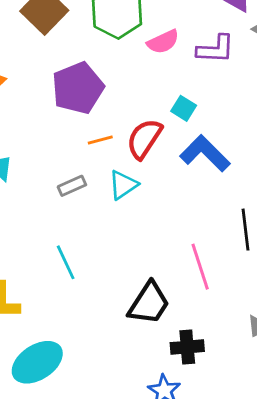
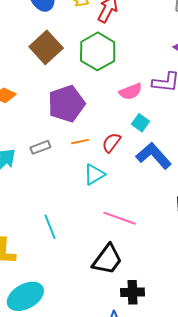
pink semicircle: (163, 42) -> (131, 92), moved
red semicircle: (144, 139) -> (111, 143), size x0.7
gray rectangle: (72, 186) -> (40, 147), moved
pink line: (200, 267) -> (119, 218), moved, turned -56

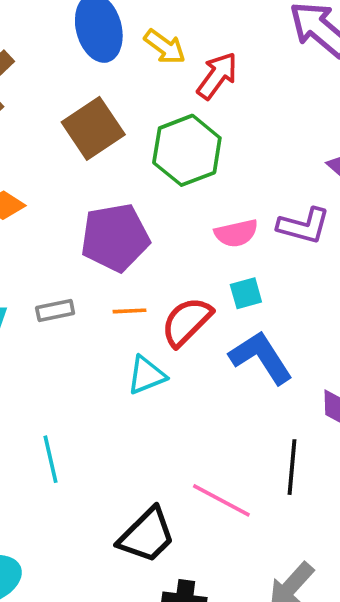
cyan square: (141, 123) -> (246, 293), turned 30
red semicircle: (111, 143) -> (187, 322), size x1.4
pink line: (119, 218) -> (221, 500), moved

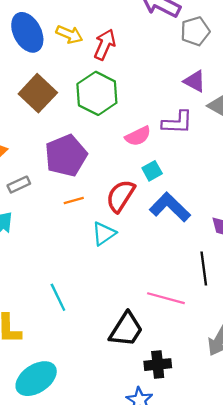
gray rectangle: (55, 311) -> (19, 185), moved
orange line: (130, 311) -> (74, 201), moved

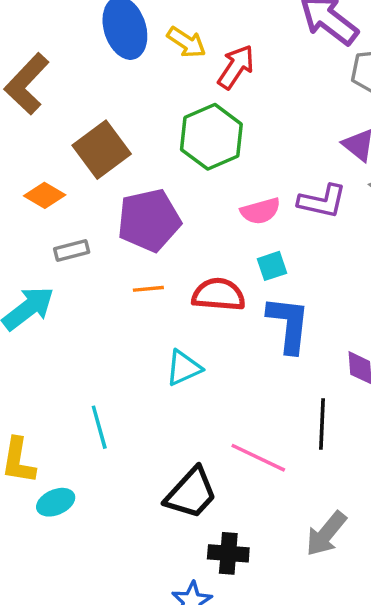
brown square: (38, 93) -> (102, 150), moved
red semicircle: (120, 196) -> (219, 295), turned 52
blue L-shape: (170, 207) -> (289, 324), turned 42
cyan triangle: (104, 234) -> (184, 368), moved
cyan ellipse: (36, 379) -> (56, 502), moved, size x0.6

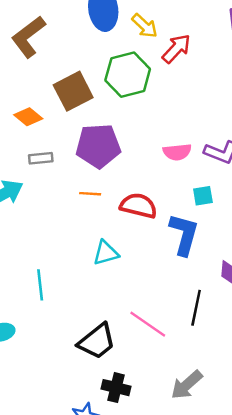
green hexagon: (211, 137) -> (128, 75), moved
cyan square: (272, 266) -> (203, 196), moved

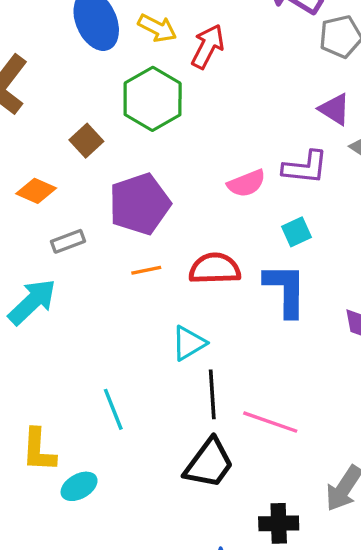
brown square: (73, 91) -> (86, 141), size x0.6
black line: (196, 308) -> (212, 394), moved
black cross: (116, 388) -> (279, 523), moved

